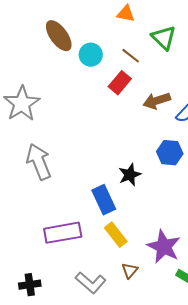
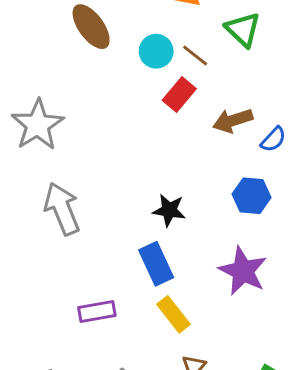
cyan circle: (91, 55) -> (156, 51), moved
black star: (130, 175) -> (169, 210), moved, turned 30
purple rectangle: (63, 233) -> (97, 311), size x0.7
purple star: (164, 247) -> (243, 271), moved

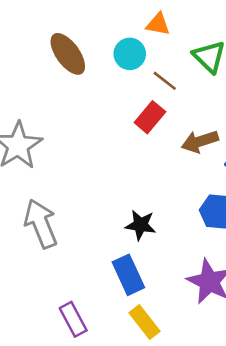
cyan circle: (156, 51) -> (130, 54), moved
purple rectangle: (97, 311) -> (73, 319), turned 72

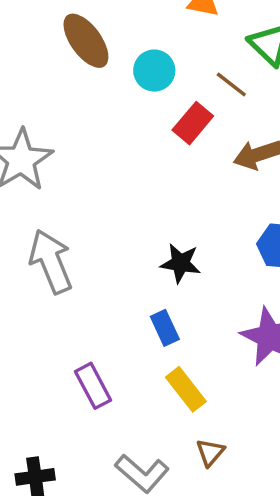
cyan circle: (130, 54) -> (154, 71), moved
brown line: (165, 81) -> (231, 85), moved
blue rectangle: (128, 275) -> (165, 328), size x0.7

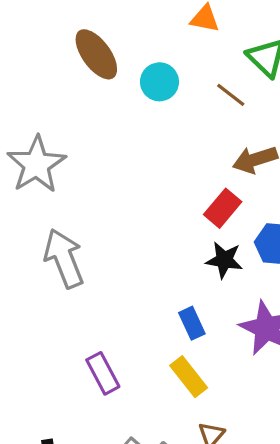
red rectangle: (193, 123) -> (223, 208), moved
black star: (181, 263) -> (224, 260), moved
blue rectangle: (165, 328) -> (192, 323), moved

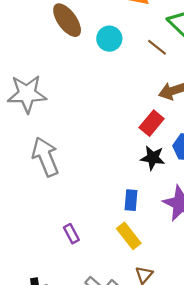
gray star: (36, 164) -> (27, 94), turned 30
blue rectangle: (192, 323) -> (131, 200), turned 30
purple rectangle: (103, 373) -> (71, 234), size x0.7

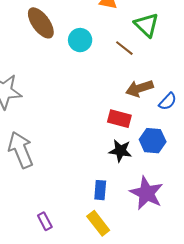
red rectangle: (152, 123) -> (119, 119), turned 65

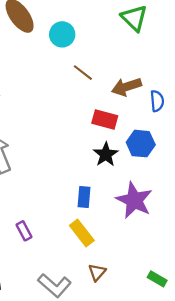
brown line: (124, 48) -> (83, 73), moved
blue semicircle: (168, 101) -> (157, 101), turned -48
black star: (120, 151) -> (106, 154), turned 30

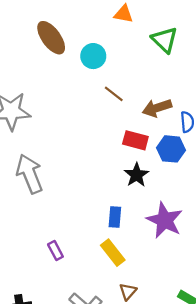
blue hexagon: (141, 144) -> (171, 149), moved

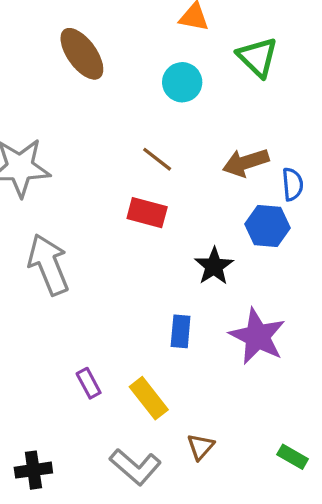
cyan circle: (93, 56) -> (182, 82), moved
brown line: (114, 94) -> (157, 159), moved
red rectangle: (135, 140) -> (147, 213), moved
yellow rectangle: (113, 253) -> (149, 398), moved

